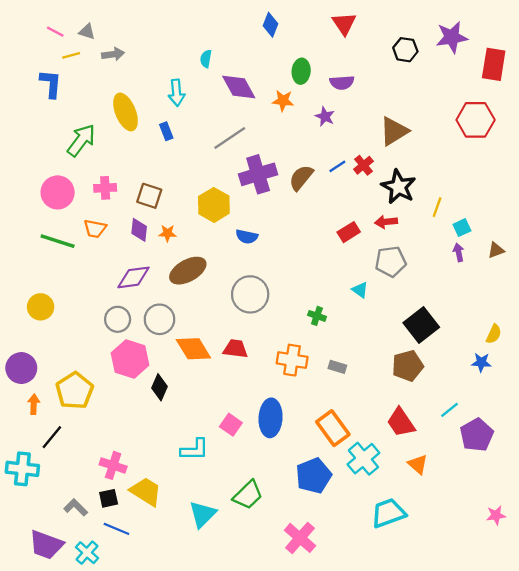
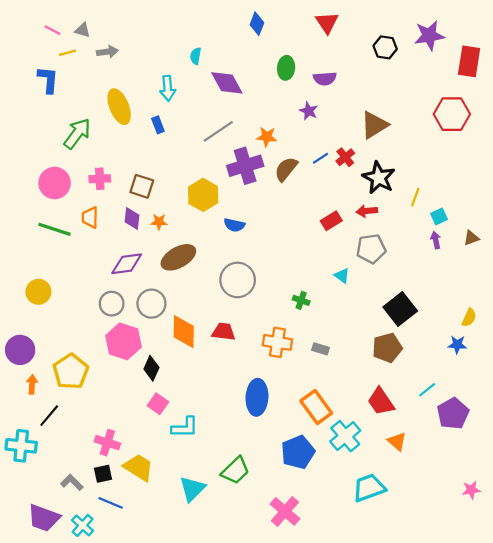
orange star: (283, 101) -> (267, 137), moved
orange trapezoid: (95, 229) -> (90, 217), turned 80
orange diamond: (193, 349) -> (184, 332), turned 32
pink square: (231, 425) -> (158, 404), moved

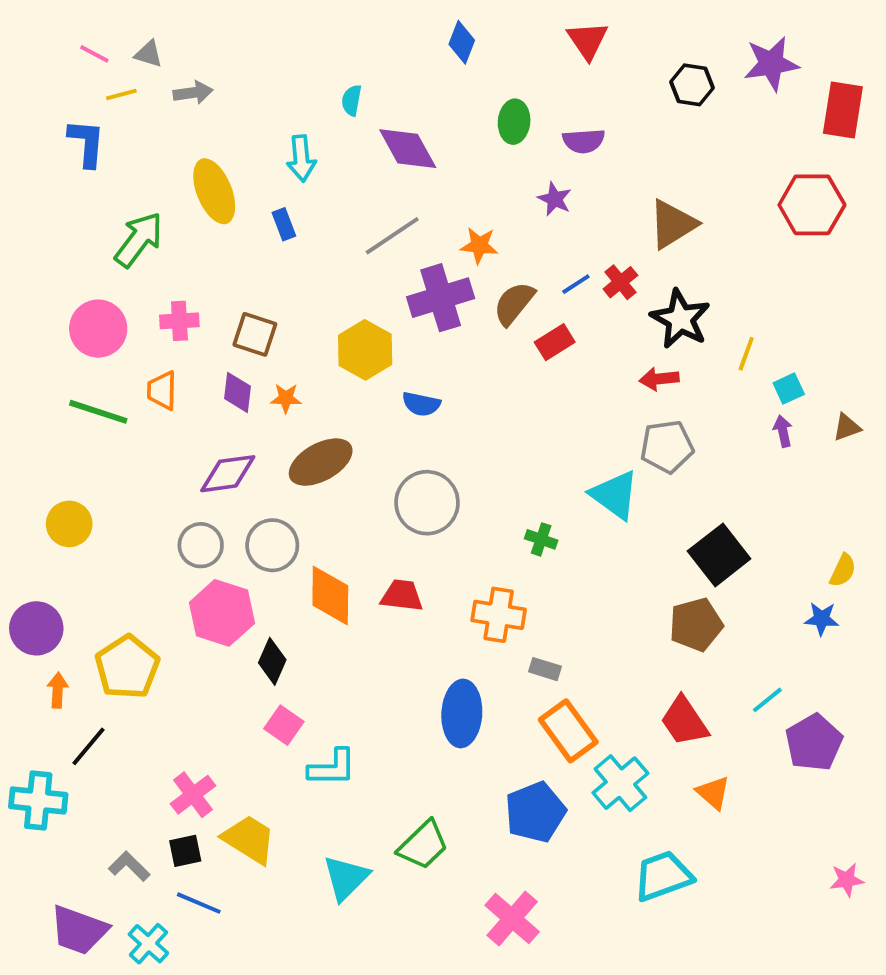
red rectangle: (331, 221) -> (555, 342), moved
cyan triangle: (342, 276) -> (615, 495), size x1.8
gray rectangle: (321, 349) -> (545, 669), moved
pink cross: (107, 443) -> (193, 795), turned 35

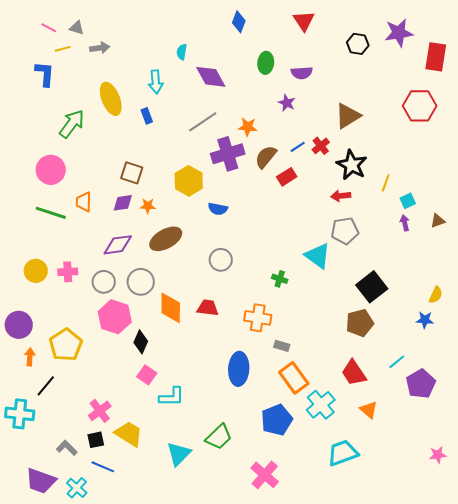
pink cross: (179, 321) -> (68, 272), moved
purple diamond: (237, 392) -> (123, 203), turned 75
gray circle: (427, 503) -> (221, 260), size x0.7

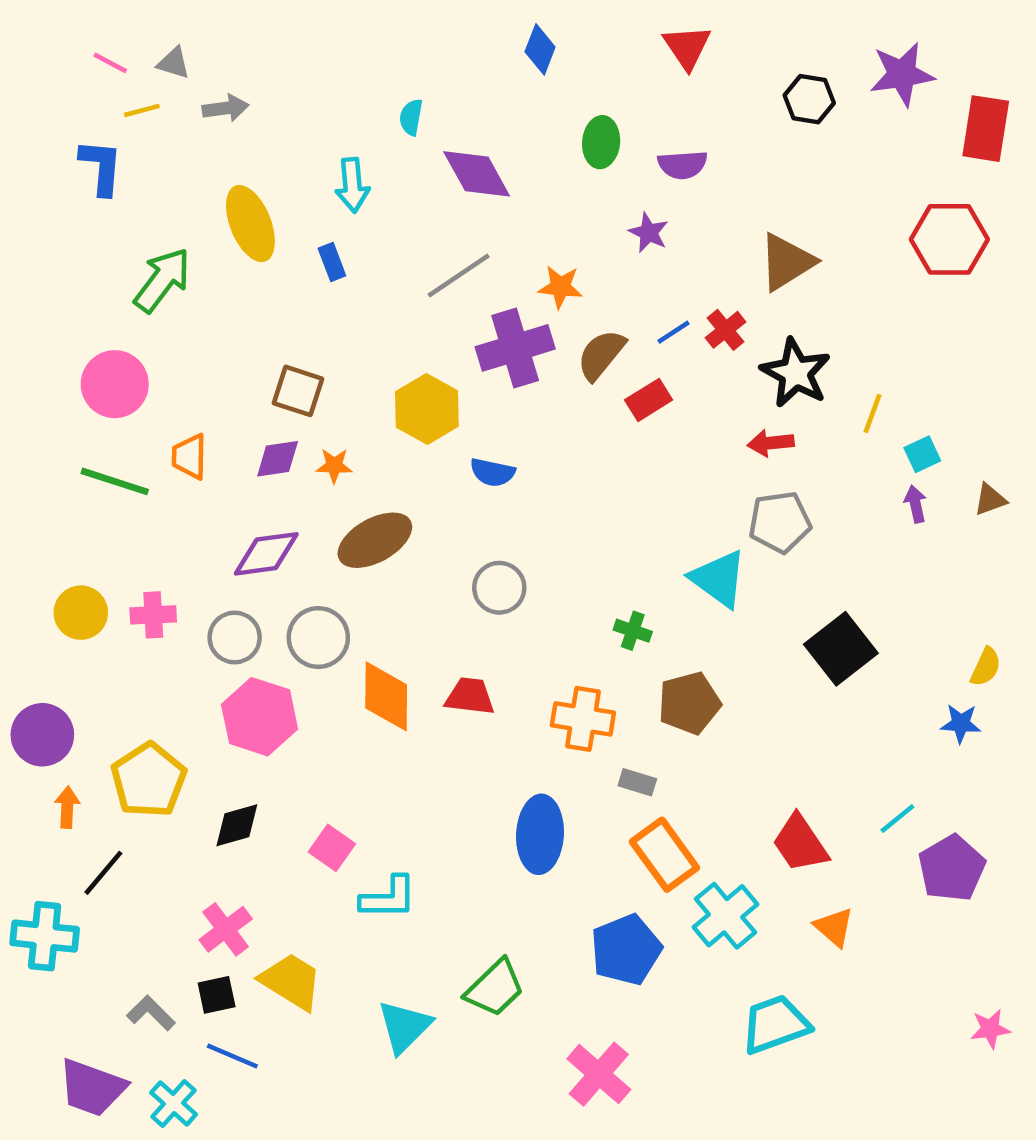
brown pentagon: (360, 323) -> (689, 703), moved
black diamond: (141, 342) -> (237, 825), moved, turned 50

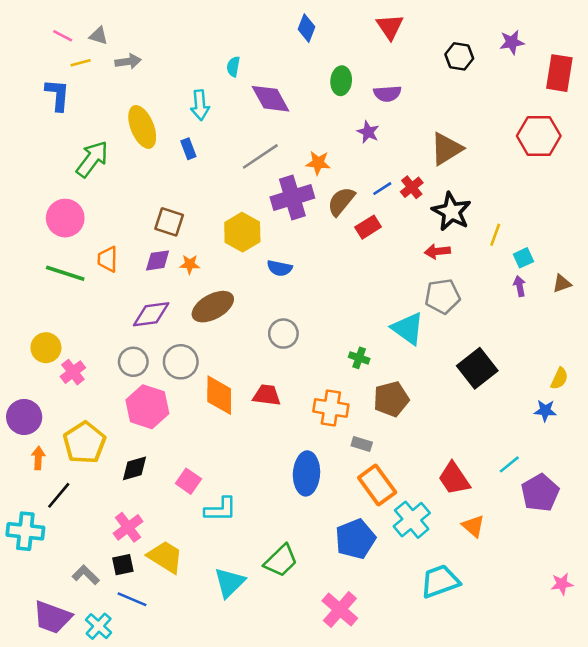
purple star: (902, 74) -> (512, 42), size x0.7
pink cross: (153, 615) -> (73, 372), moved, turned -35

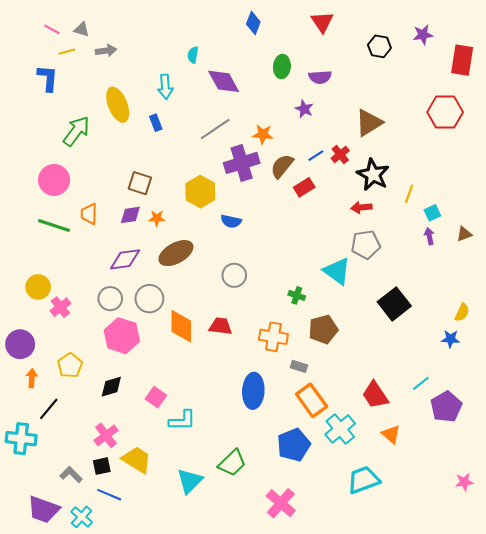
yellow pentagon: (84, 443) -> (70, 365), size x0.7

